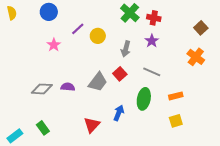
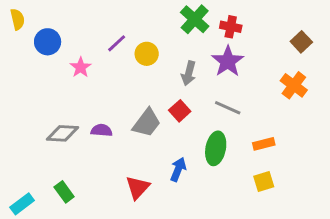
blue circle: (49, 12) -> (48, 42), moved
purple star: (152, 41) -> (228, 61), size x1.5

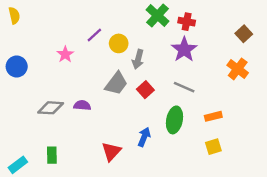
blue circle: (48, 42) -> (17, 67), moved
gray arrow: (189, 73) -> (138, 59), moved
gray trapezoid: (147, 123) -> (116, 84), moved
green rectangle: (64, 192) -> (52, 155), turned 35

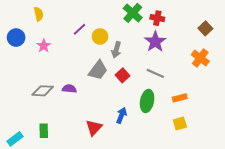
yellow semicircle: (14, 16) -> (39, 14), moved
pink star: (65, 54) -> (44, 46), moved
blue circle: (17, 67) -> (16, 38), moved

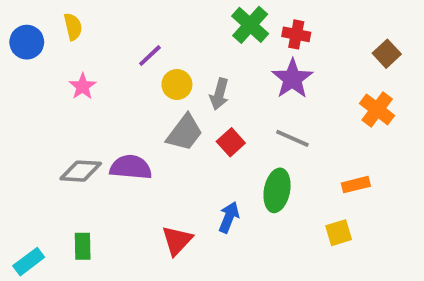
yellow circle: (100, 37) -> (177, 84), moved
blue circle: (16, 38) -> (27, 42), moved
purple semicircle: (69, 89) -> (131, 167), size x1.5
orange rectangle: (180, 98) -> (356, 185), moved

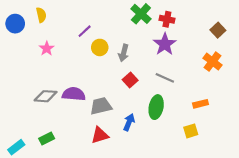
gray trapezoid: (185, 133) -> (101, 106), moved, turned -140
red triangle: (177, 240) -> (100, 135), turned 30
green rectangle: (83, 246) -> (47, 139), turned 64

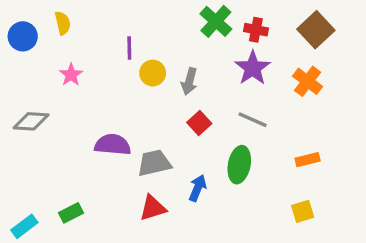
brown square: (218, 30) -> (316, 30), moved, size x1.5
purple line: (85, 31) -> (129, 48), turned -48
orange cross: (212, 62) -> (308, 81), moved
gray diamond: (46, 96) -> (31, 121), moved
yellow square: (191, 131) -> (303, 211), moved

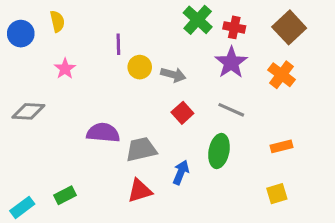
gray arrow: (189, 81) -> (173, 75), turned -90

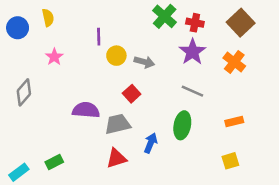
gray diamond: (28, 111) -> (24, 92), turned -52
red square: (182, 113) -> (132, 94), moved

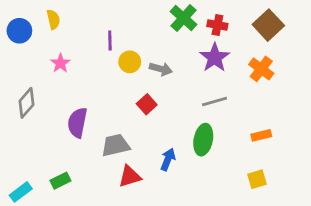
gray line: (192, 91) -> (215, 101), turned -40
purple semicircle: (86, 110) -> (77, 123), moved, turned -84
gray trapezoid: (118, 124) -> (116, 145), moved

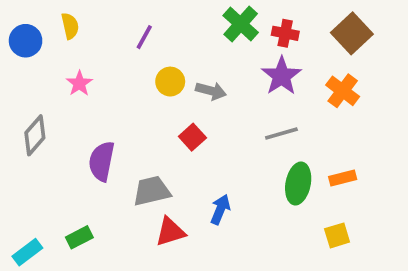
purple line: (110, 41) -> (144, 37), moved, turned 30
green ellipse: (203, 140) -> (298, 184), moved

